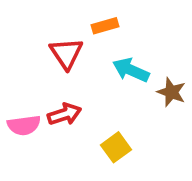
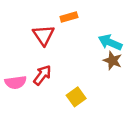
cyan arrow: (131, 70) -> (110, 42), moved
red arrow: (64, 114) -> (42, 75), turned -35

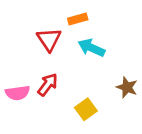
cyan arrow: (110, 42) -> (91, 48), moved
brown star: (113, 61) -> (127, 87), moved

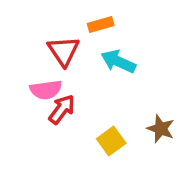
brown star: (127, 87) -> (161, 129), moved
pink semicircle: (18, 93) -> (46, 90), moved

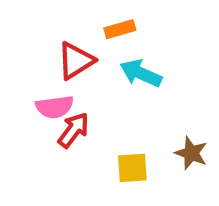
red triangle: (64, 51) -> (76, 61), turned 32
yellow square: (111, 141) -> (132, 168), turned 32

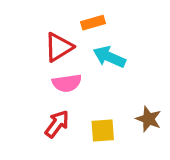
pink semicircle: (55, 107) -> (67, 83), moved
red arrow: (74, 130) -> (57, 124), moved

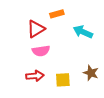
cyan arrow: (109, 57) -> (83, 32), moved
red arrow: (57, 124) -> (35, 76), turned 48

